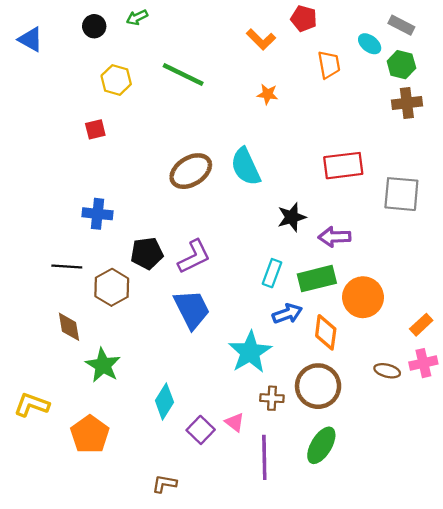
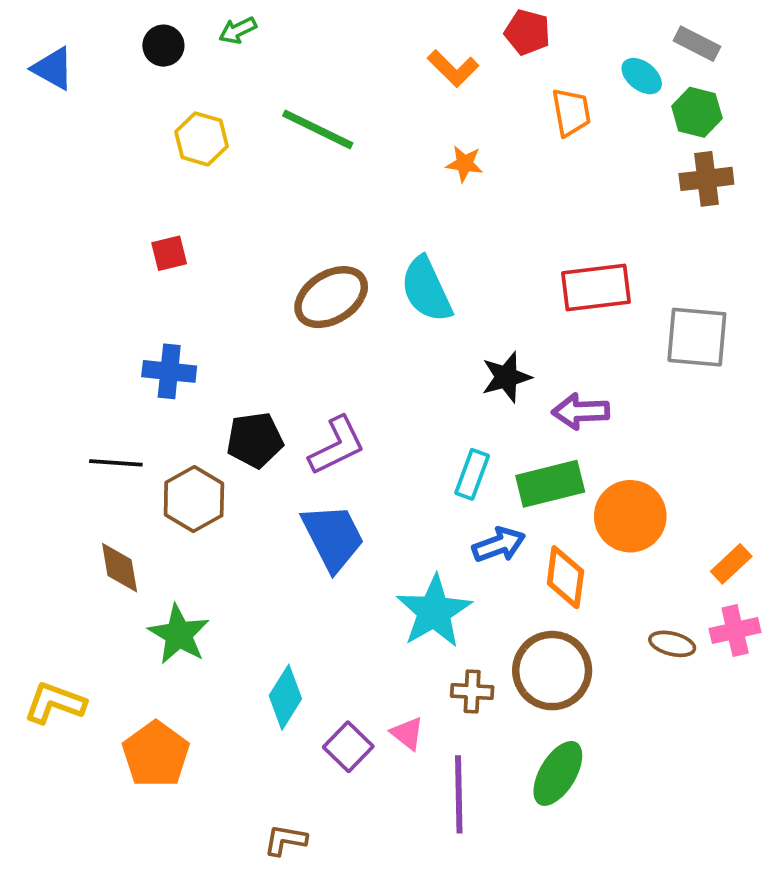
red square: (95, 129) -> (169, 253), moved

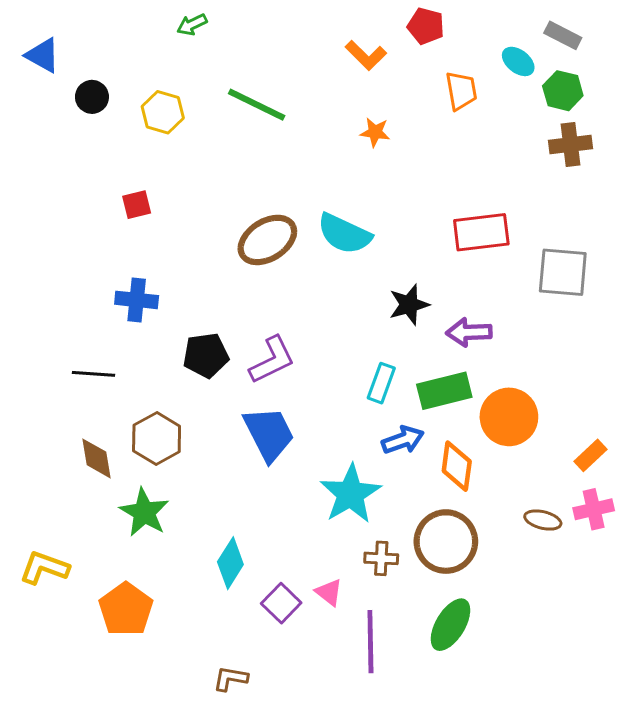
black circle: (163, 46) -> (92, 97), moved
cyan semicircle: (426, 289) -> (344, 234), turned -40
brown hexagon: (194, 499) -> (157, 438), moved

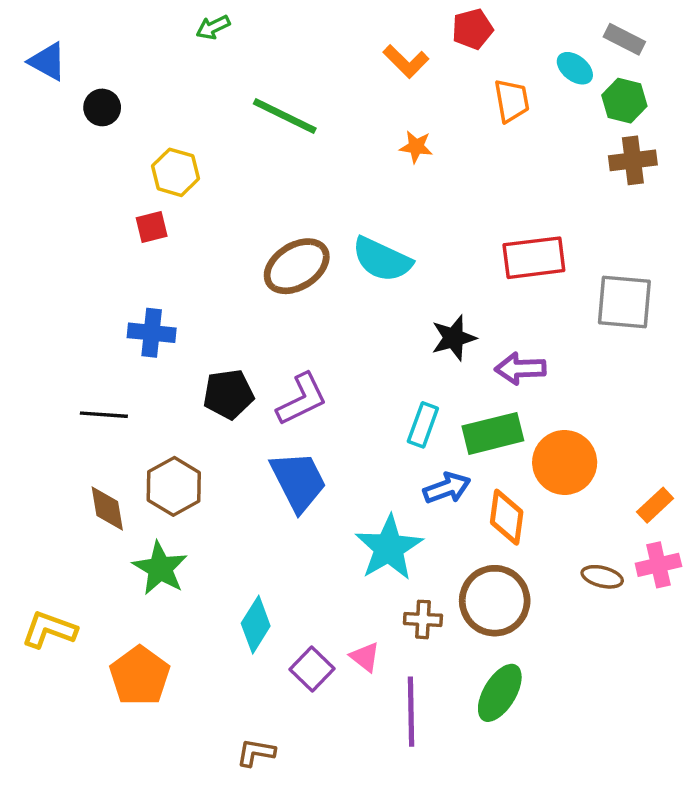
red pentagon: (426, 26) -> (472, 29), turned -30
yellow hexagon: (163, 112) -> (176, 172), moved

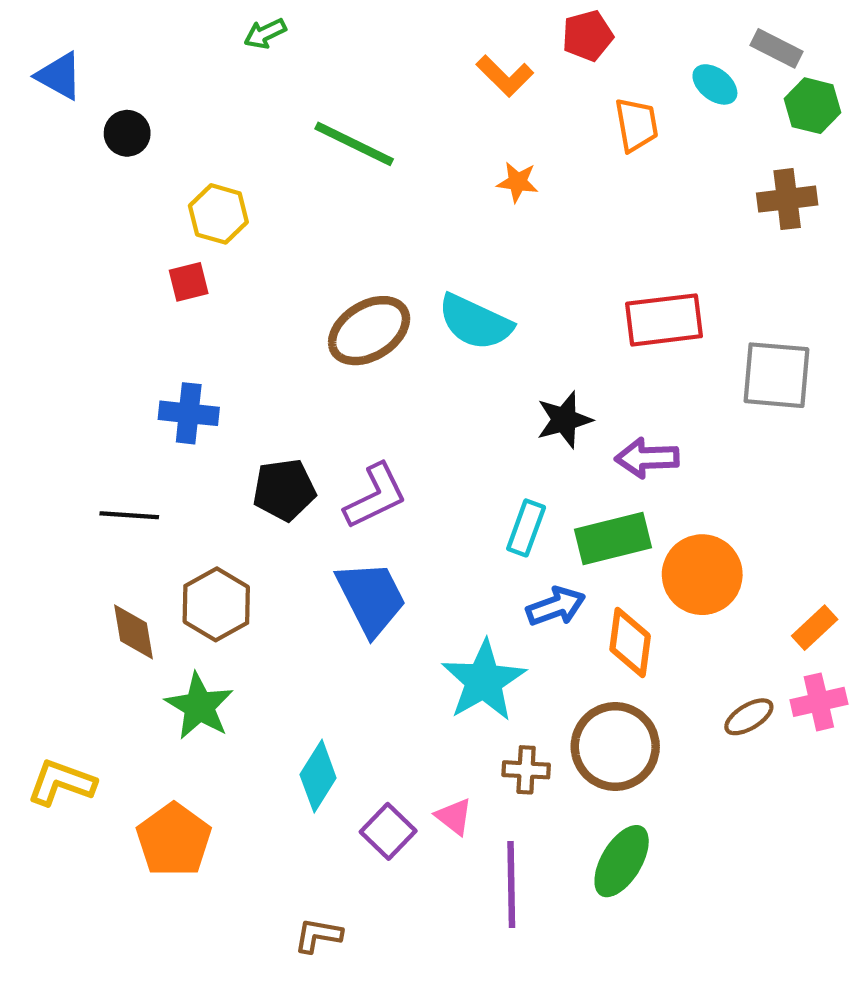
green hexagon: (624, 101) -> (813, 106), moved
brown ellipse: (602, 577) -> (749, 717), turned -45

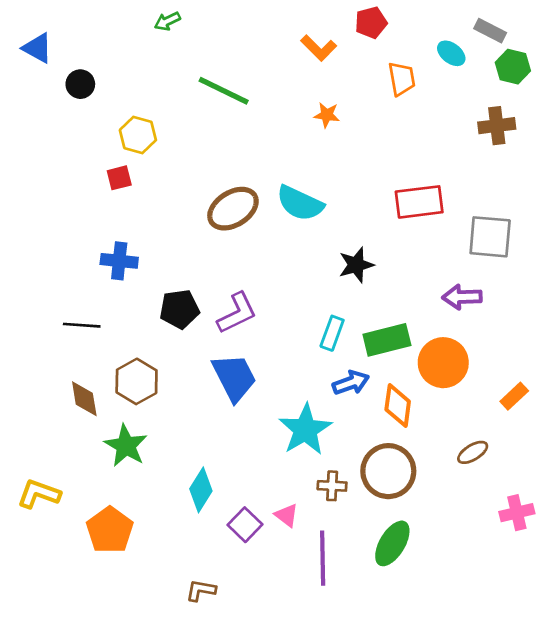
purple arrow: (647, 458) -> (462, 297), moved
pink cross: (819, 702) -> (517, 513), moved

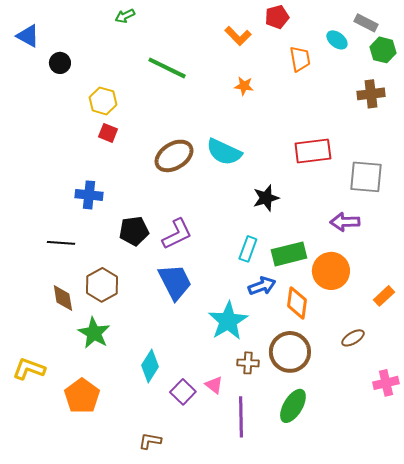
red square: (119, 178) -> (108, 133), moved, turned 36

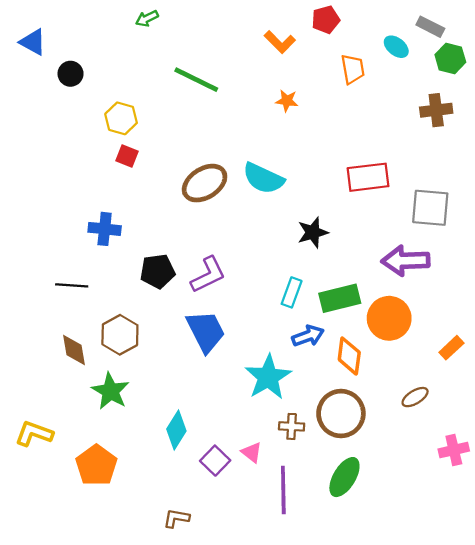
purple arrow: (345, 222) -> (406, 261), size x1.4

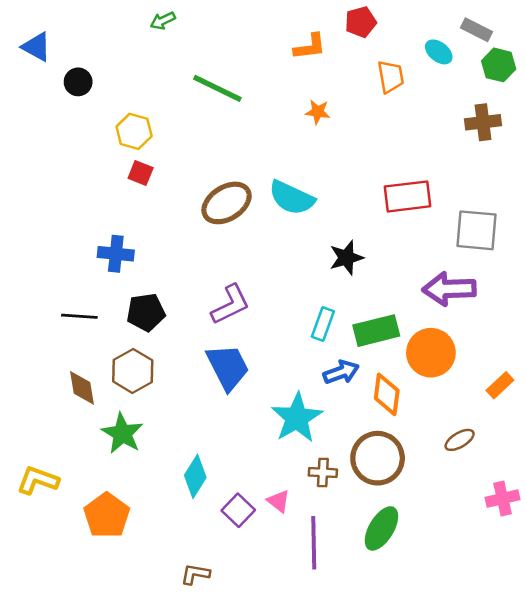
orange L-shape: (280, 42) -> (310, 47), turned -52
black pentagon: (158, 271) -> (146, 312), moved

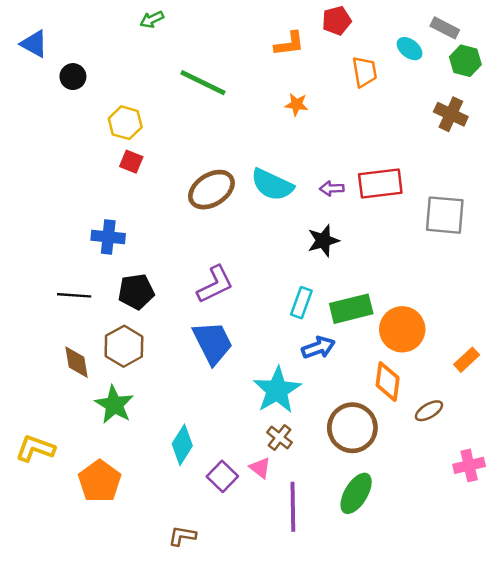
brown cross: (483, 122) -> (451, 114), turned 32
purple arrow: (449, 289) -> (332, 188), moved, size x0.5
orange diamond: (387, 394) -> (388, 382), moved
brown cross: (323, 472) -> (280, 437), moved, turned 35

